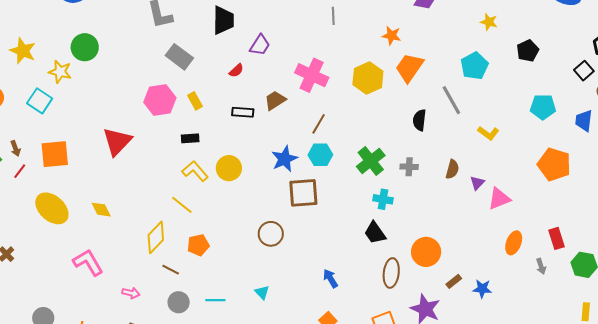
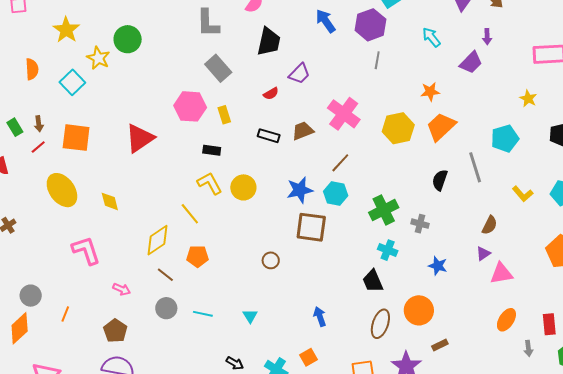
orange star: (392, 36) -> (430, 92), turned -30
yellow L-shape: (488, 133) -> (523, 194), moved
brown semicircle: (452, 169) -> (490, 225), moved
brown circle: (271, 234) -> (271, 260), size x0.7
blue star: (482, 289) -> (438, 266), moved

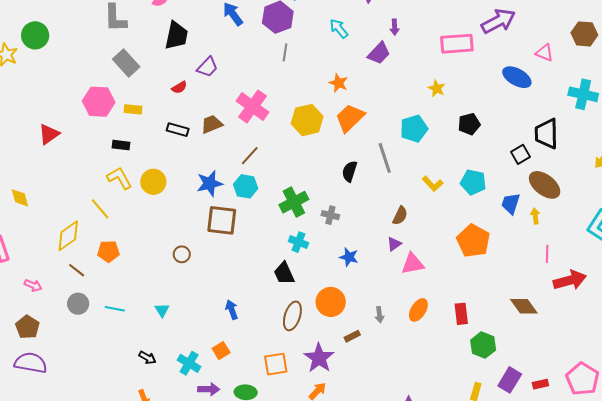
orange star: (430, 92) -> (338, 83), turned 30
yellow rectangle: (224, 115) -> (133, 109), turned -66
red triangle: (140, 138) -> (49, 134), size x0.7
gray arrow: (528, 348) -> (379, 315), moved

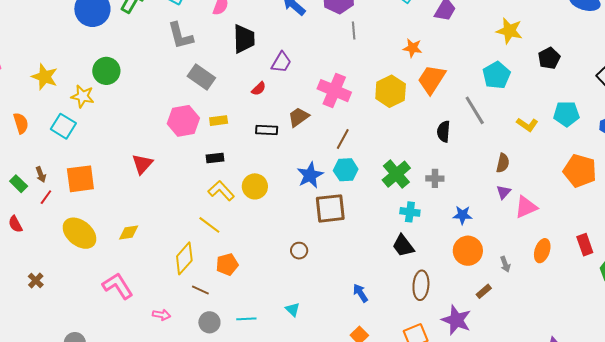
yellow star: (437, 88) -> (509, 31), size x1.5
yellow diamond: (20, 198) -> (129, 233), turned -70
orange circle: (331, 302) -> (468, 251), moved

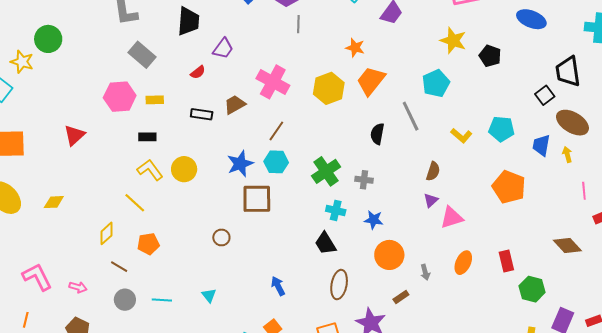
black pentagon: (549, 58) -> (490, 56), moved, turned -30
blue star: (462, 215) -> (374, 220), moved
yellow diamond: (184, 258) -> (106, 233), size x0.7
pink L-shape: (118, 286) -> (37, 277), moved

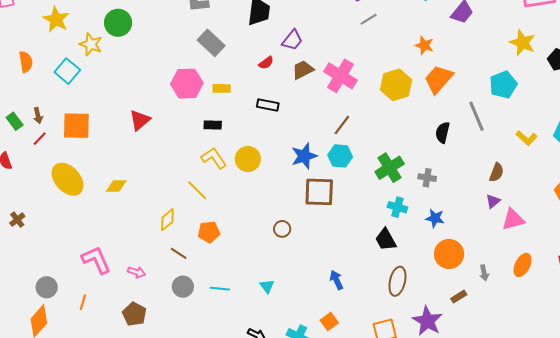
gray line: (298, 24) -> (369, 19), turned 54
brown trapezoid: (235, 105) -> (303, 70), moved

